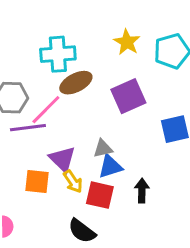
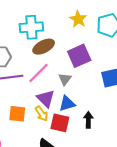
pink line: (46, 110) -> (39, 73), moved
gray triangle: (103, 149) -> (65, 79), moved, turned -40
purple triangle: (62, 159) -> (46, 98), moved

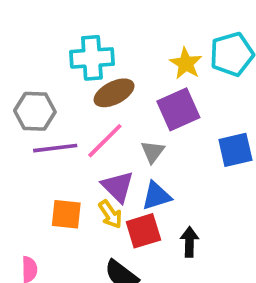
yellow star: (78, 19) -> (186, 63), moved
black arrow: (88, 120) -> (189, 242), moved
red square: (60, 123) -> (143, 231), turned -30

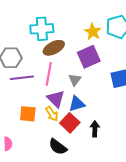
pink line: (105, 141) -> (49, 74), turned -35
red square: (143, 231) -> (70, 123), turned -30

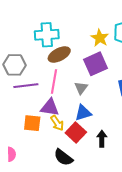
purple triangle: (56, 99) -> (50, 108), moved, turned -36

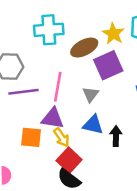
brown ellipse: (59, 54) -> (84, 48), moved
blue triangle: (83, 113) -> (93, 125), turned 30
red square: (76, 132) -> (69, 160), moved
black arrow: (102, 139) -> (116, 136), moved

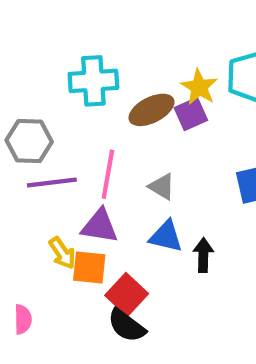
purple square: (108, 65) -> (191, 114), moved, size x0.7
gray triangle: (91, 94) -> (162, 187), turned -36
orange square: (31, 137) -> (89, 268), moved
yellow arrow: (61, 137) -> (62, 253), moved

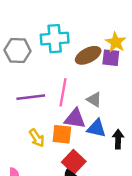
purple square: (191, 114) -> (111, 58), turned 30
gray hexagon: (29, 141) -> (18, 51), moved
purple triangle: (100, 226) -> (75, 119), moved
orange square: (89, 268) -> (62, 134), moved

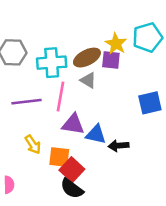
cyan cross: (55, 39) -> (52, 63), moved
gray triangle: (94, 100) -> (88, 80), moved
orange square: (62, 134) -> (59, 157), moved
black arrow: (118, 139) -> (118, 146), turned -96

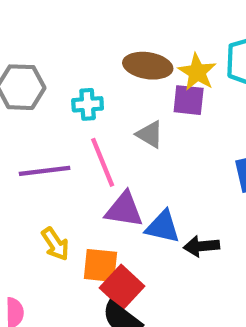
brown ellipse: (87, 58) -> (148, 66), moved, turned 36
cyan cross: (52, 63) -> (88, 104), size x0.6
pink line: (61, 97) -> (103, 162), turned -32

